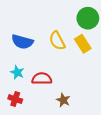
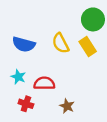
red cross: (15, 99) -> (26, 104), moved

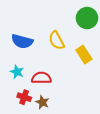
yellow rectangle: (88, 47) -> (84, 55), moved
brown star: (67, 106) -> (42, 102), moved

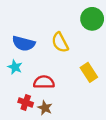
yellow rectangle: (84, 55) -> (89, 72), moved
cyan star: (17, 72) -> (15, 67), moved

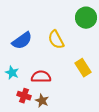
blue semicircle: (24, 43) -> (22, 41), turned -50
cyan star: (15, 67) -> (12, 73), moved

